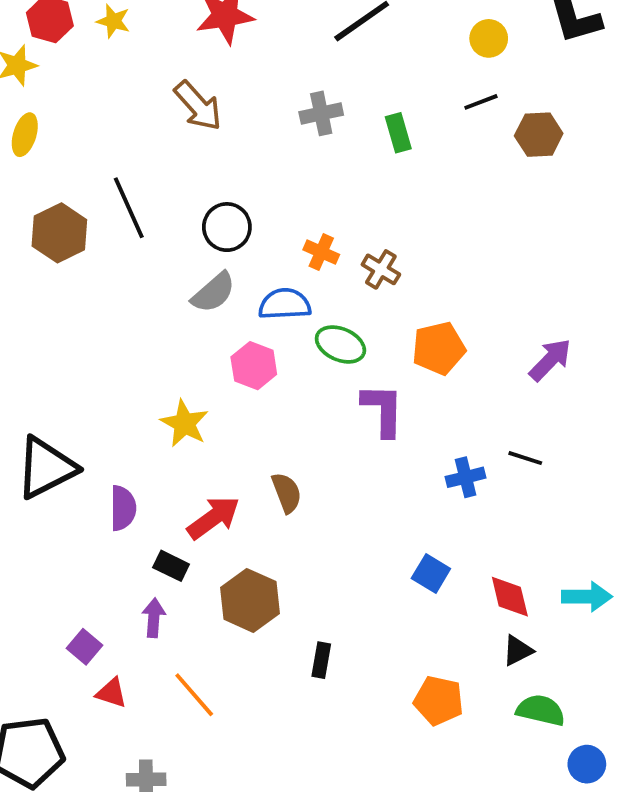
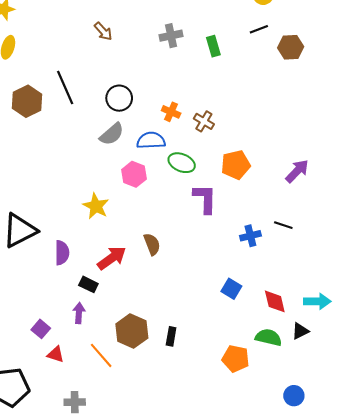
brown arrow: (198, 106) -> (103, 31), size x0.7
brown hexagon: (250, 600) -> (132, 331), moved
black triangle: (518, 651) -> (300, 331), moved
green semicircle: (541, 710) -> (268, 337), moved
blue circle: (587, 764) -> (294, 396), moved

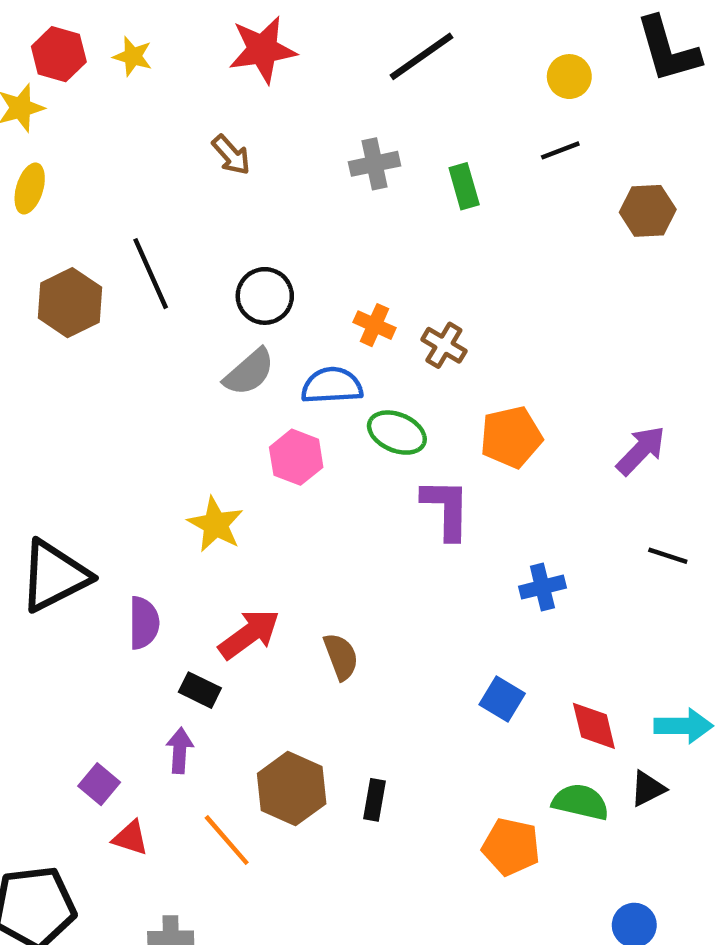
brown hexagon: (291, 47) -> (648, 211), moved
black line: (283, 225) -> (668, 556), moved
brown semicircle: (152, 244) -> (341, 656), moved

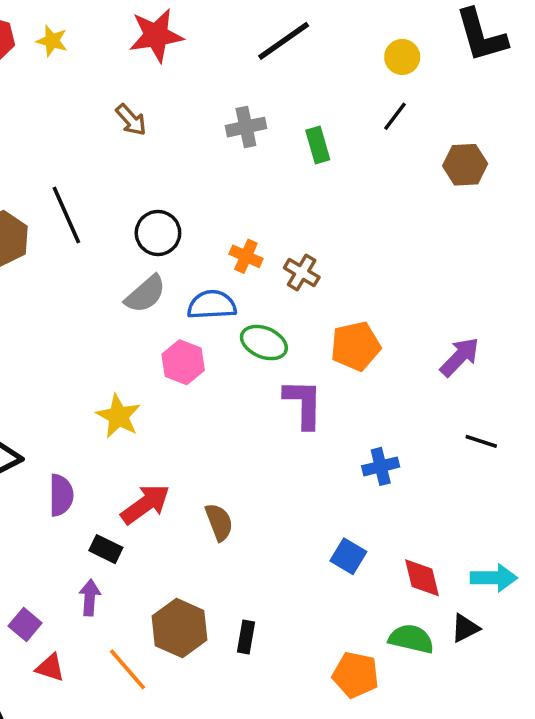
black line: (560, 150) -> (395, 116), turned -32

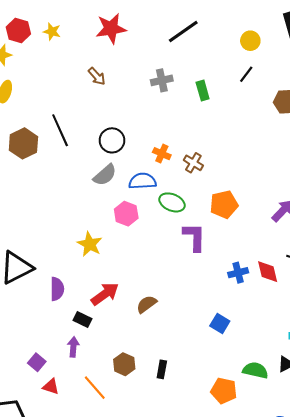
brown semicircle: (219, 522) -> (147, 304), turned -105
red diamond: (422, 578) -> (268, 272), moved
brown hexagon: (180, 628) -> (124, 364), size x0.7

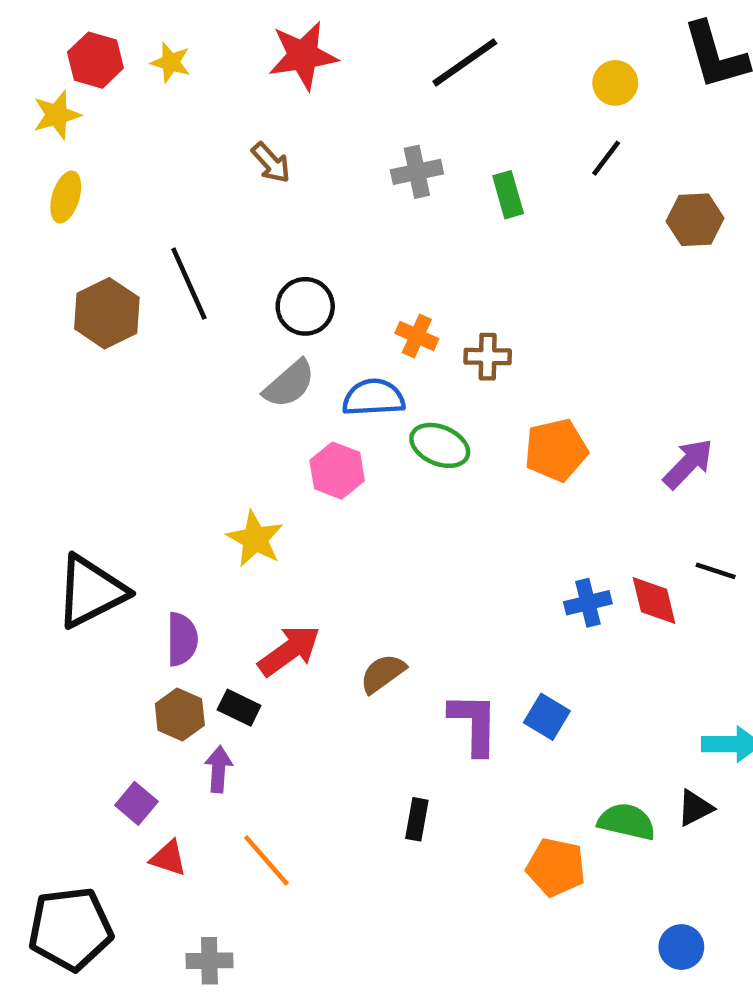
brown cross: (193, 163) -> (488, 357), turned -30
purple L-shape: (194, 237) -> (474, 724), moved
brown hexagon: (124, 364) -> (180, 714), moved

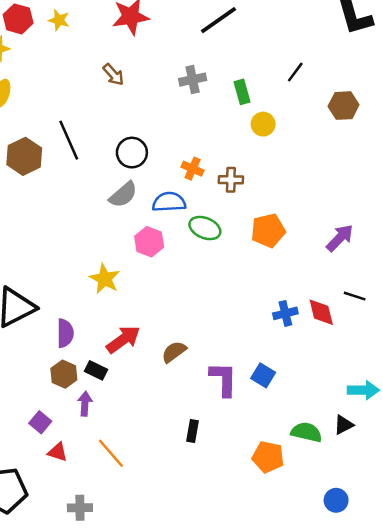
yellow circle: (615, 83) -> (263, 124), moved

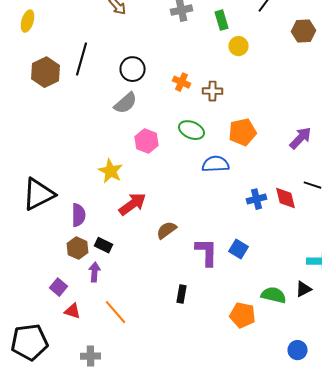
black line: (69, 140) -> (82, 59), turned 40
blue semicircle: (169, 202) -> (216, 164), moved
red arrow: (123, 339) -> (132, 204), moved

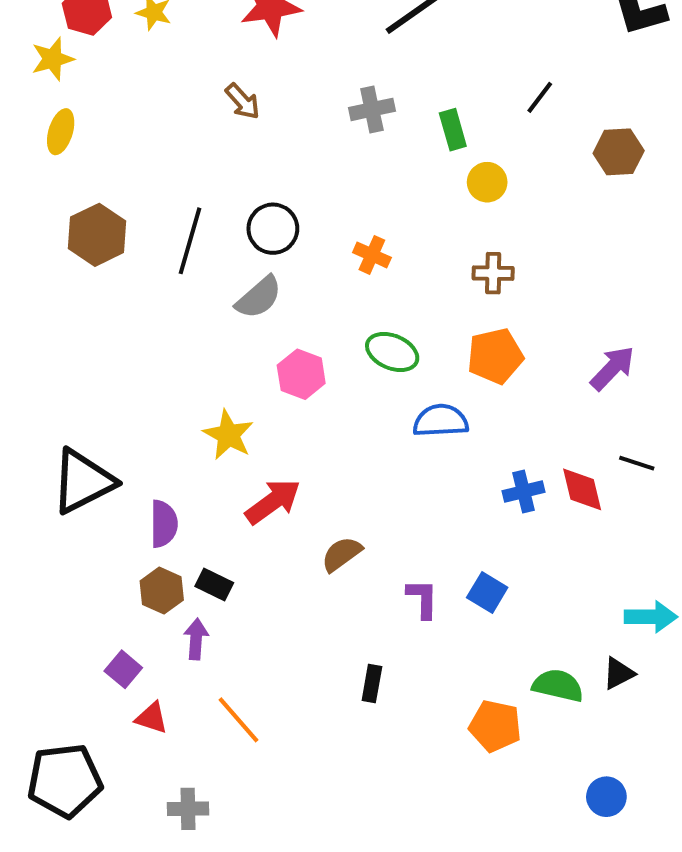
black line: (82, 59) -> (190, 241), moved
brown cross: (212, 91) -> (493, 273), moved
purple L-shape: (206, 252) -> (422, 599), size x0.7

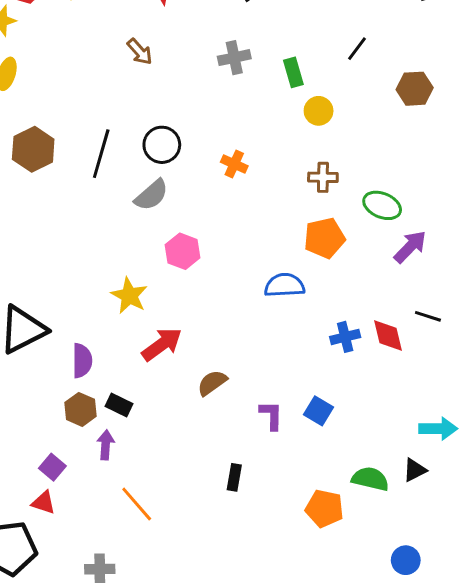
green ellipse: (392, 352) -> (382, 205), moved
red triangle: (152, 718) -> (44, 503), moved

